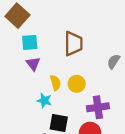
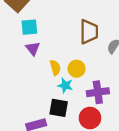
brown trapezoid: (73, 44) -> (89, 32), moved
cyan star: (44, 101) -> (65, 85), moved

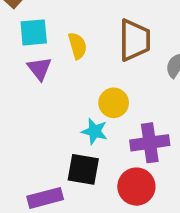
yellow semicircle: (55, 68) -> (77, 46), moved

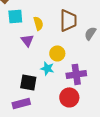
purple triangle: (39, 69) -> (27, 40), moved
black square: (83, 169) -> (28, 82), moved

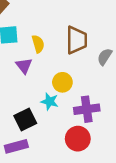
black square: (28, 82) -> (25, 119), turned -36

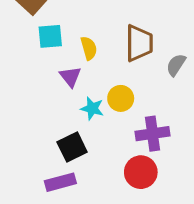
cyan star: (50, 101) -> (92, 108), moved

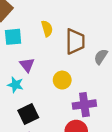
yellow semicircle: (89, 48) -> (47, 29), moved
cyan star: (92, 108) -> (15, 85), moved

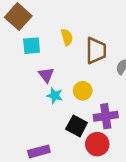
cyan star: (15, 85) -> (55, 96), moved
black square: (28, 114) -> (77, 126), moved, turned -36

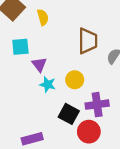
yellow semicircle: (67, 37) -> (43, 17), moved
cyan square: (32, 46) -> (20, 47), moved

